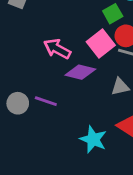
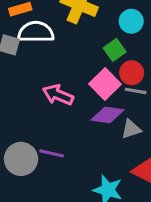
purple diamond: (80, 72) -> (107, 115), moved
gray circle: (18, 103) -> (21, 159), size x1.4

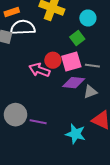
red circle: (132, 73) -> (53, 60), moved
pink square: (105, 84) -> (71, 62), turned 30
purple line: (52, 153) -> (38, 122), moved

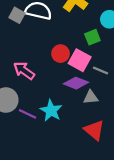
pink square: (71, 62) -> (80, 60), turned 30
pink arrow: (39, 70) -> (24, 71), moved
cyan star: (76, 134) -> (51, 111), moved

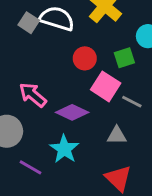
red circle: (61, 54) -> (85, 58), moved
purple diamond: (76, 83) -> (72, 112), moved
purple line: (28, 114) -> (31, 167), moved

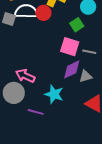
red circle: (85, 58) -> (43, 13), moved
pink arrow: (33, 95) -> (25, 76), moved
purple diamond: (72, 112) -> (72, 69), moved, turned -35

